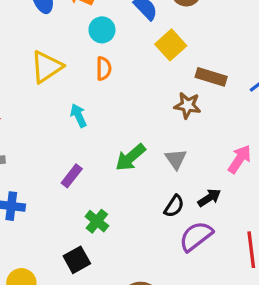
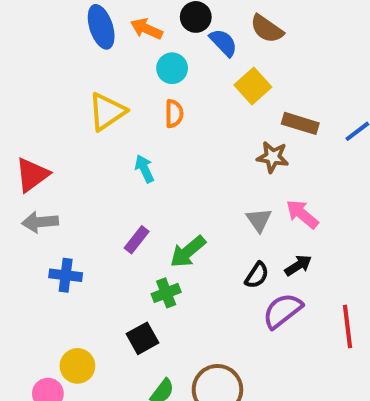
green arrow: (130, 157) -> (188, 252), moved
pink arrow: (240, 159) -> (302, 214), moved, turned -84
green cross: (97, 221) -> (166, 293), turned 30

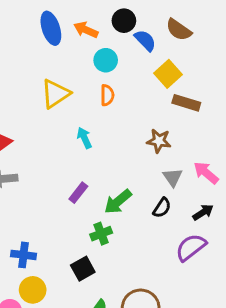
brown rectangle: (300, 123) -> (186, 103), moved
brown star: (273, 157) -> (159, 141), moved
blue cross: (66, 275) -> (24, 255), moved
black semicircle: (257, 275) -> (162, 208), moved

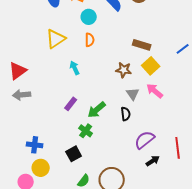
yellow square: (168, 74) -> (151, 66), moved
black semicircle: (162, 208) -> (126, 114), turned -40
black arrow: (203, 212) -> (153, 161), moved
green cross: (101, 234) -> (86, 131), turned -32

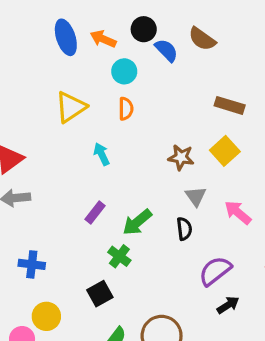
brown rectangle: (142, 45) -> (230, 105), moved
pink arrow: (155, 91) -> (238, 213), moved
blue cross: (35, 145) -> (32, 264), moved

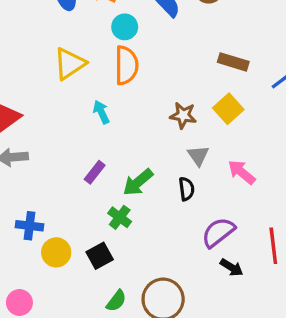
orange semicircle: (126, 109) -> (126, 65), size x1.6
black arrow: (228, 305) -> (232, 267), turned 65
yellow circle: (46, 316) -> (56, 252), moved

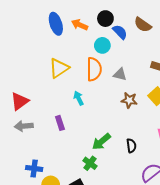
cyan circle: (125, 27) -> (102, 45), moved
gray triangle: (198, 156) -> (120, 74), moved, turned -40
purple rectangle: (95, 172) -> (60, 123), moved, turned -56

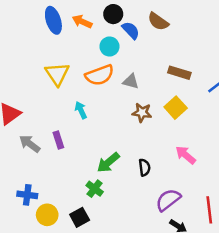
yellow triangle: (59, 68) -> (57, 74), turned -30
orange semicircle: (94, 69) -> (100, 75), turned 70
gray arrow: (24, 126) -> (30, 144), moved, turned 42

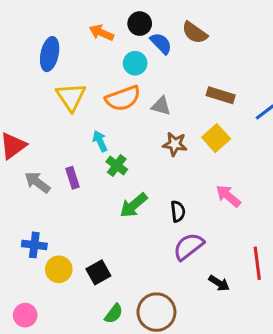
blue ellipse: (53, 20) -> (50, 54), moved, turned 30
green cross: (95, 189) -> (117, 166), moved
purple semicircle: (168, 200) -> (189, 246), moved

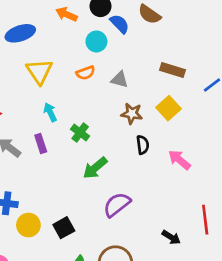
blue ellipse: (50, 54) -> (20, 33), turned 60
orange semicircle: (123, 98) -> (86, 73), size x0.6
cyan arrow: (100, 141) -> (50, 112), moved
black semicircle: (178, 211) -> (143, 145), moved
purple semicircle: (189, 246) -> (117, 205), moved

